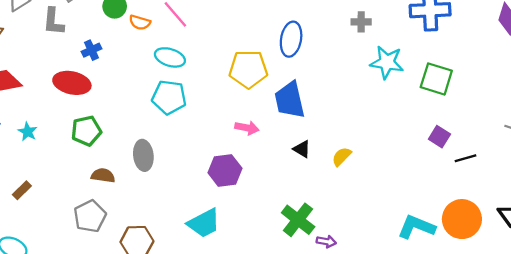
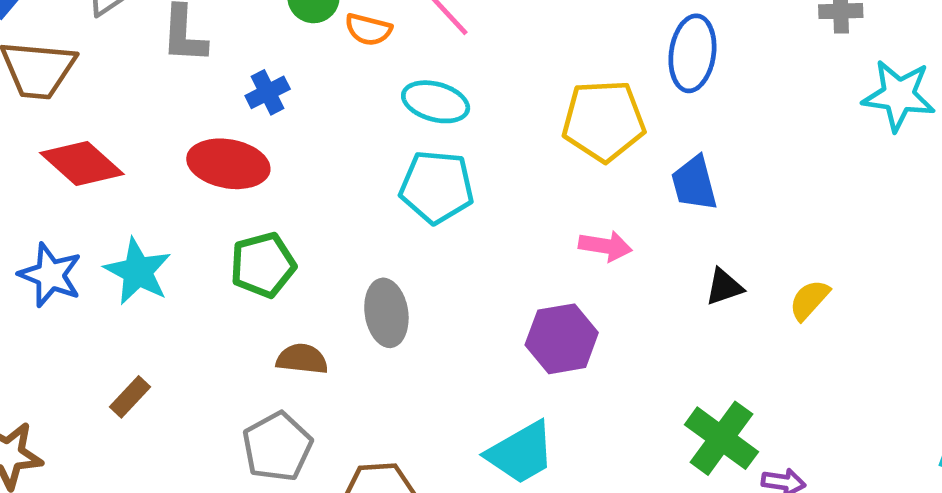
blue trapezoid: (290, 100) -> (694, 183), size x0.7
cyan star: (28, 132) -> (138, 271), size x1.6
black triangle: (302, 149) -> (724, 287), turned -48

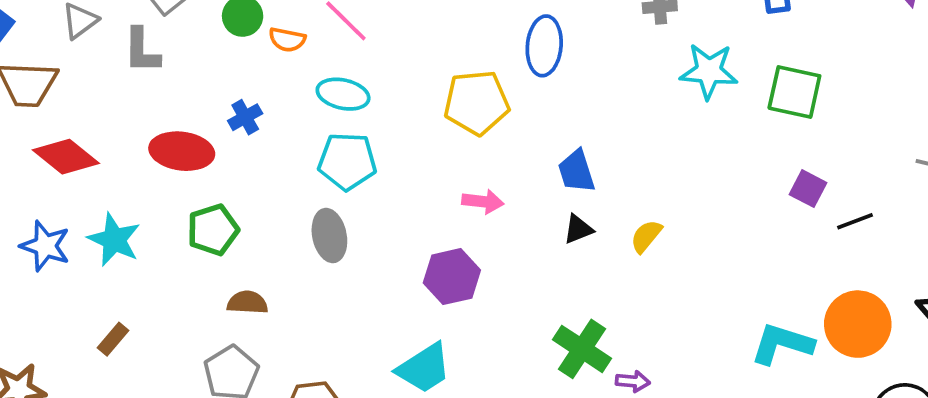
blue cross: (268, 92) -> (245, 117), moved
blue trapezoid: (694, 183) -> (576, 171), moved
gray ellipse: (386, 313) -> (329, 236), moved

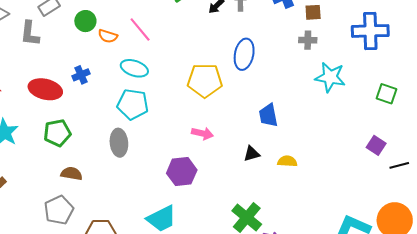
green square: (794, 92) -> (386, 94), moved, size x0.7
blue trapezoid: (576, 171) -> (268, 115), moved
yellow semicircle: (646, 236) -> (287, 161), turned 48

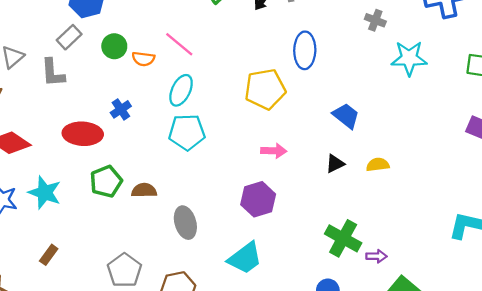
gray cross: (308, 40) -> (375, 20), turned 30
cyan ellipse: (134, 68) -> (181, 90), turned -72
blue trapezoid: (268, 115) -> (346, 116), turned 150
gray ellipse: (119, 143) -> (185, 223), moved
brown semicircle: (72, 174) -> (144, 190), moved

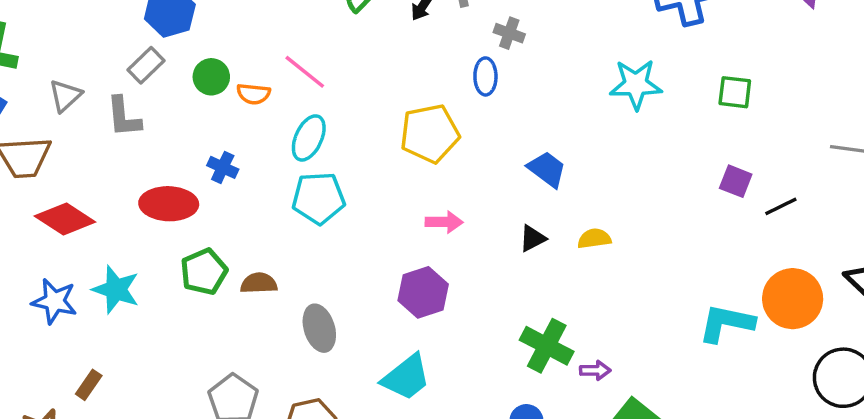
gray cross: (375, 20) -> (509, 33), moved
blue ellipse: (305, 50) -> (485, 76), size x0.7
blue cross: (121, 109) -> (223, 167), turned -30
brown rectangle: (49, 255) -> (89, 385), moved

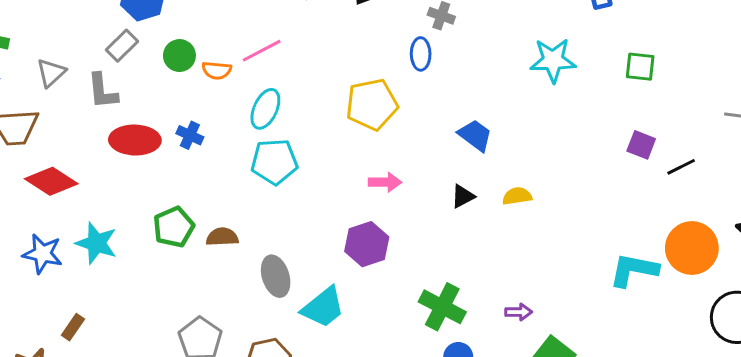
pink line: (305, 72) -> (262, 51), turned -66
red ellipse: (169, 204) -> (135, 140), moved
green cross: (547, 346) -> (442, 307), moved
cyan trapezoid: (406, 377) -> (323, 307), moved

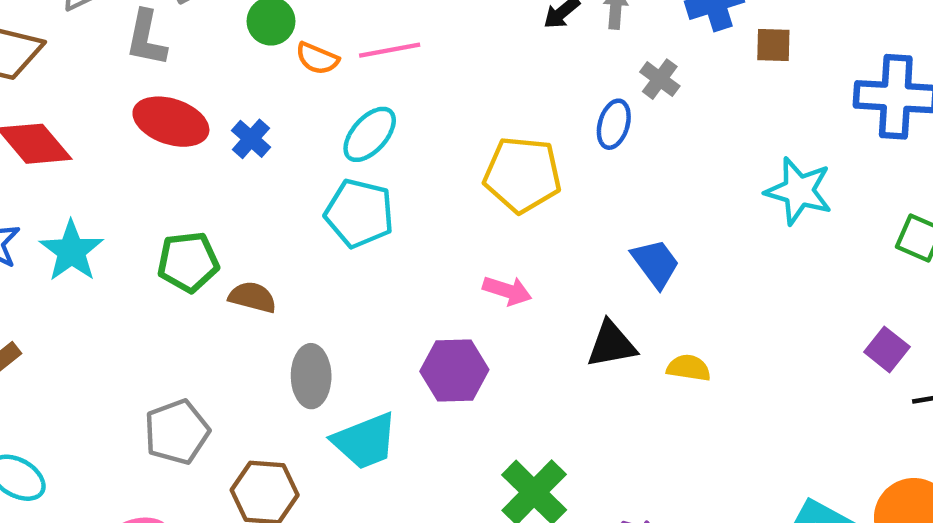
black triangle: (463, 196) -> (611, 344), size x1.4

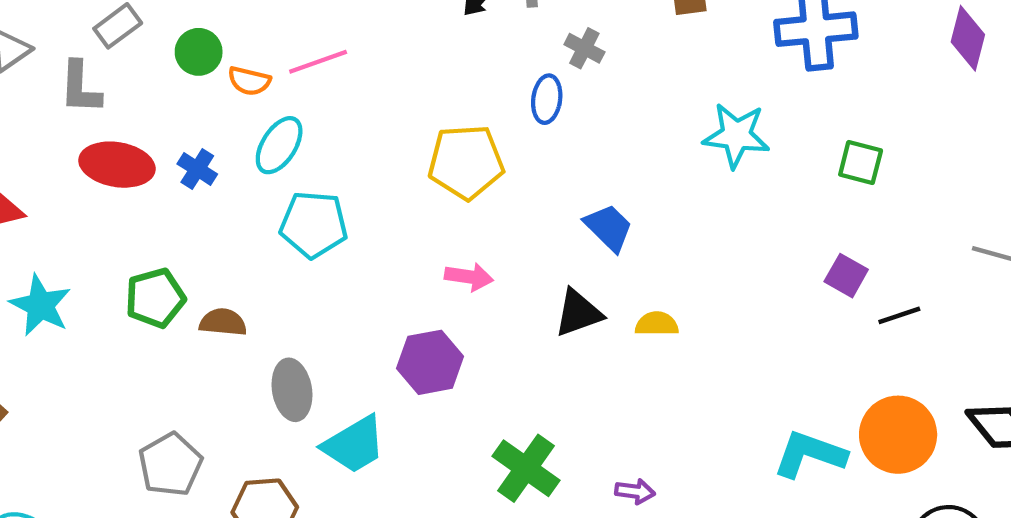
cyan ellipse: (370, 134) -> (279, 145), moved

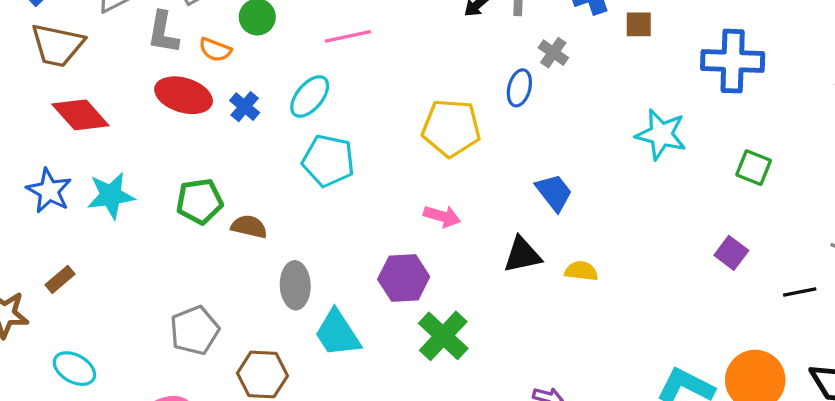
orange semicircle: (249, 81) -> (215, 50), moved
cyan star: (40, 305) -> (111, 195), turned 30
black line: (899, 315) -> (800, 292), moved
cyan trapezoid: (354, 445) -> (337, 333), turned 80
green cross: (526, 468) -> (443, 336), moved

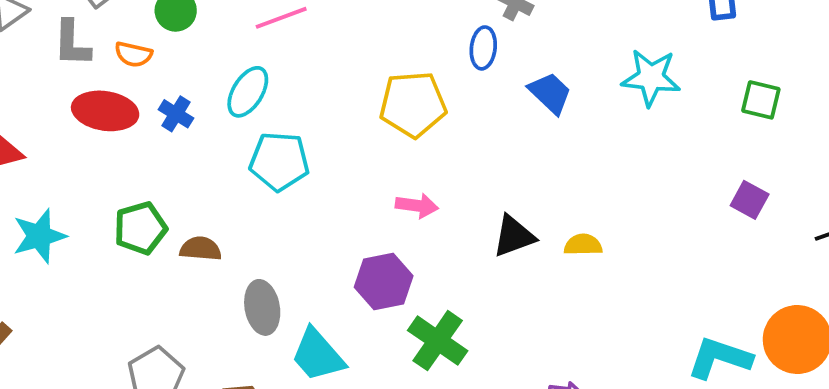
blue trapezoid: (554, 192) -> (550, 93), moved

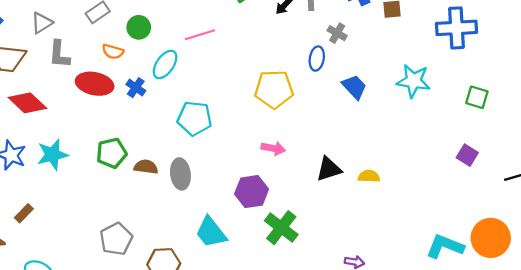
gray L-shape: (72, 43) -> (59, 54), moved
cyan ellipse: (248, 92) -> (165, 64), moved
gray ellipse: (262, 307) -> (180, 174), moved

